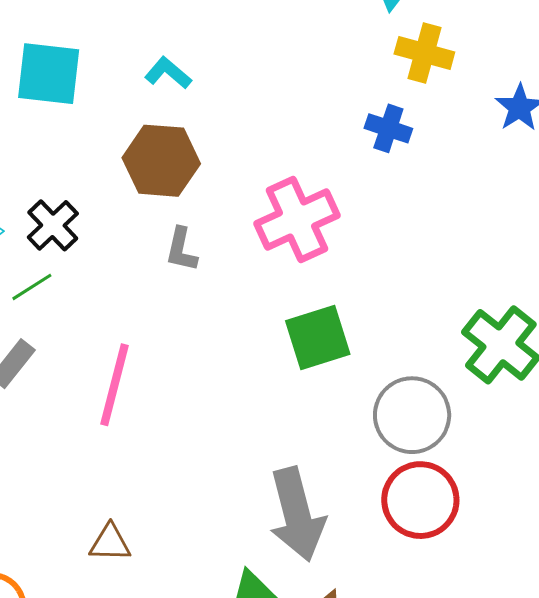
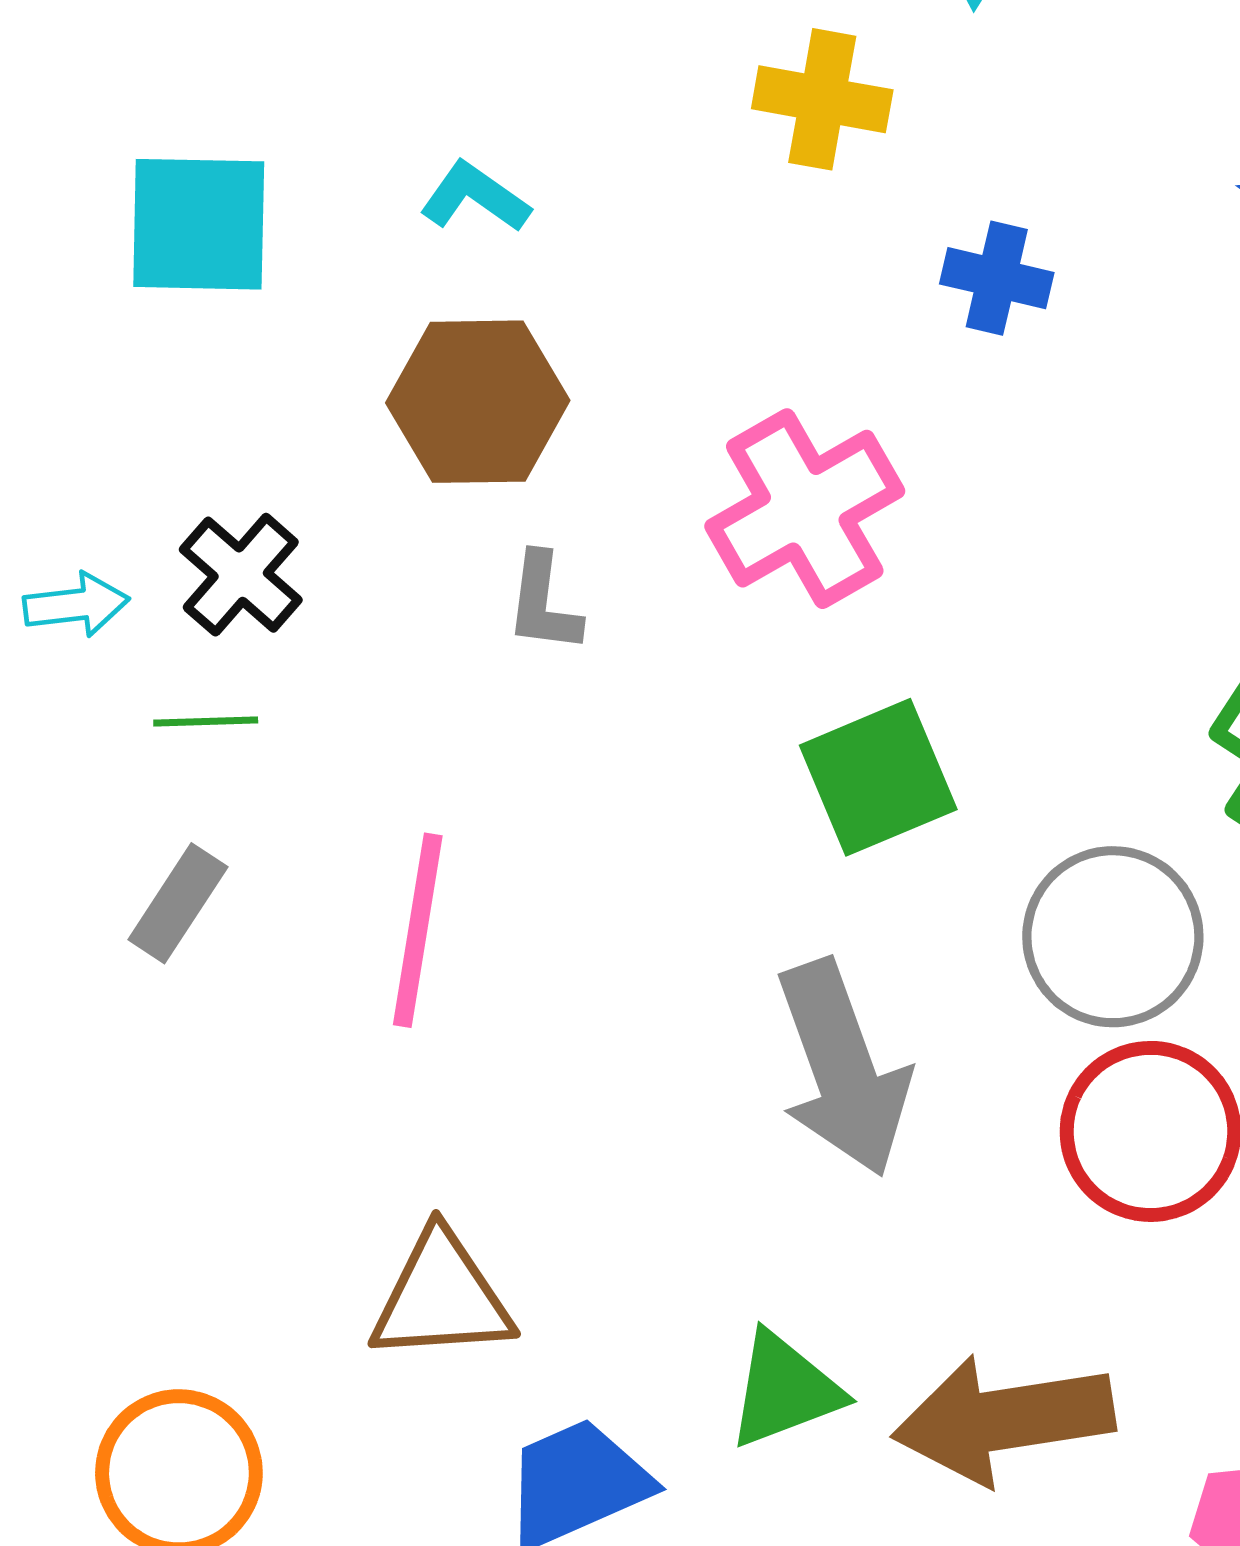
yellow cross: (424, 53) -> (822, 99), moved
green line: (32, 287) -> (206, 722), turned 36
gray arrow: (297, 514) -> (843, 1068), moved
brown triangle: (110, 543) -> (441, 1297), size x1.5

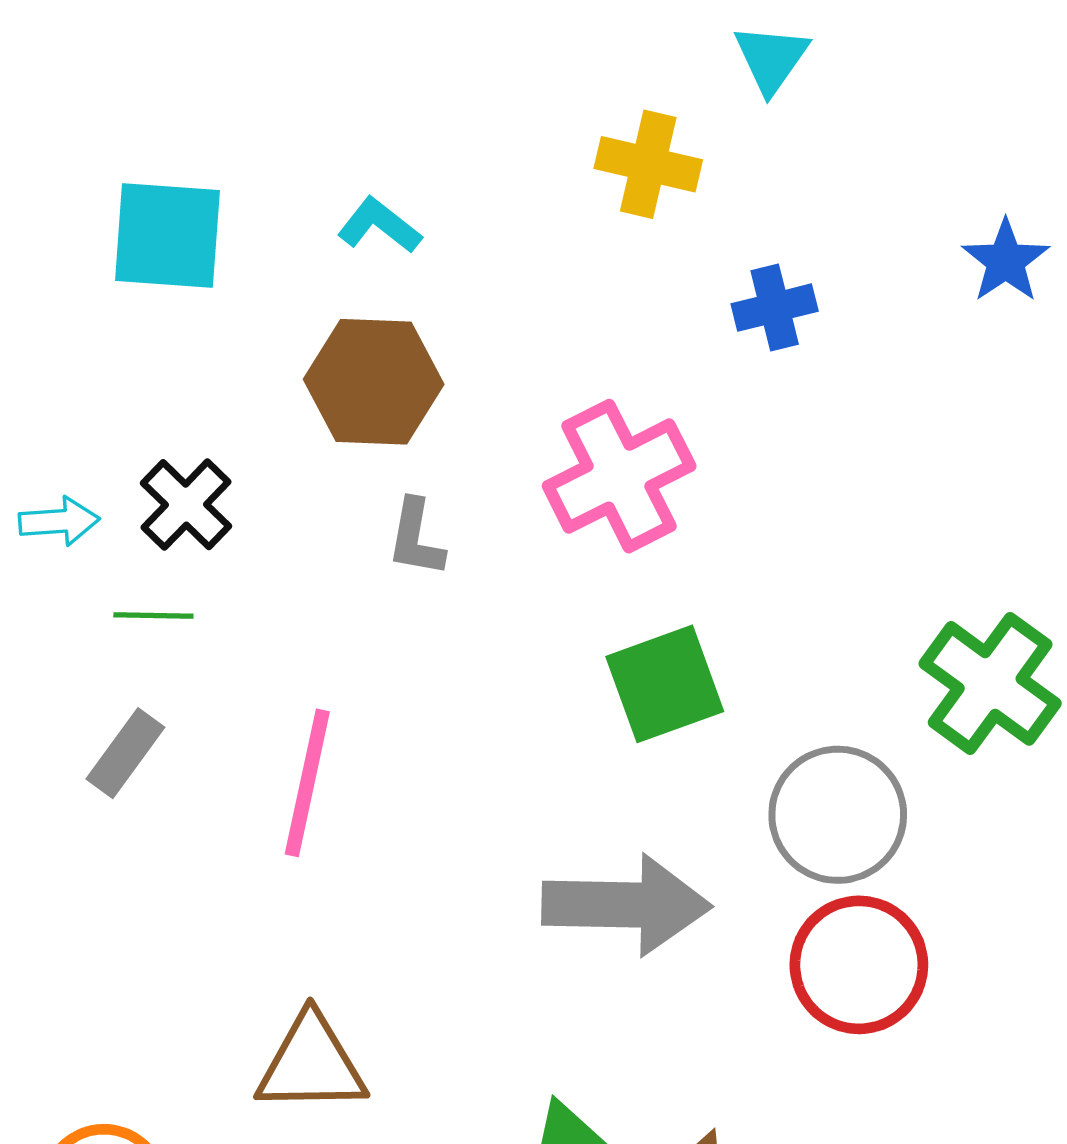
blue cross: (997, 278) -> (775, 308), turned -30
gray arrow: (843, 1068) -> (626, 905), turned -72

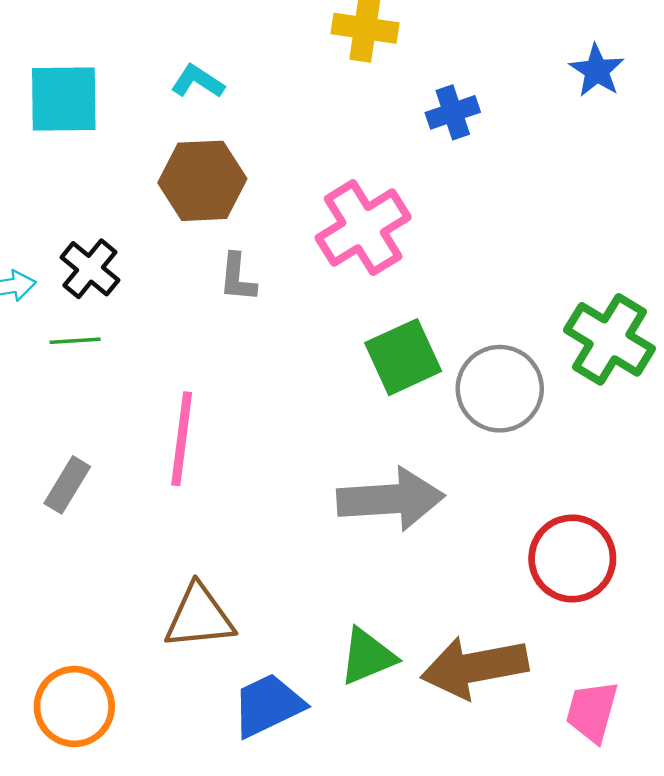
gray rectangle: (125, 753) -> (67, 485), moved
gray circle: (838, 815) -> (500, 389), moved
red circle: (859, 965) -> (572, 558), moved

